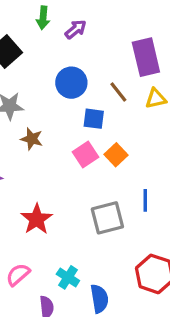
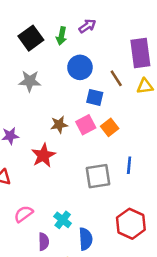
green arrow: (43, 18) -> (61, 36), moved
brown star: (32, 139) -> (59, 125), moved, turned -30
red star: (37, 219) -> (43, 155), moved

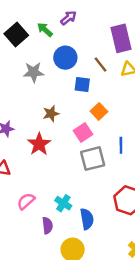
green arrow: (61, 36) -> (45, 30), turned 126
gray star: (30, 81) -> (34, 72), moved
pink square: (86, 125) -> (83, 133), moved

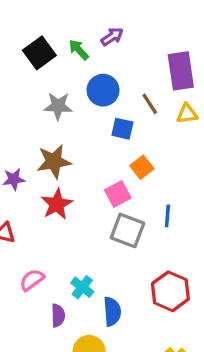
brown star: (51, 114) -> (54, 161), moved, size x1.5
gray square: (93, 159) -> (127, 230), turned 30

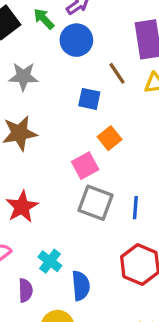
blue circle: (103, 90) -> (76, 40), moved
red star: (57, 204) -> (22, 207), moved
blue line: (167, 216) -> (135, 208), moved

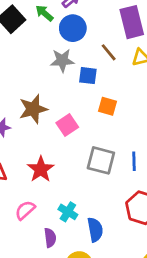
gray star: (23, 77) -> (62, 60), moved
orange square: (110, 138) -> (108, 106), turned -30
pink square: (85, 166) -> (67, 125), moved

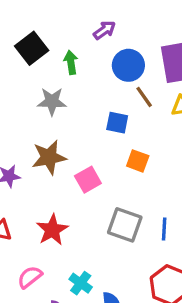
green arrow: (44, 13) -> (71, 62), moved, turned 36
blue circle: (73, 28) -> (128, 65), moved
gray star: (62, 60) -> (52, 101), moved

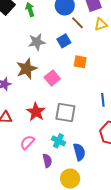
gray star: (52, 101) -> (37, 42), moved
blue square: (117, 123) -> (64, 41), turned -32
gray square: (125, 225) -> (65, 112), moved

